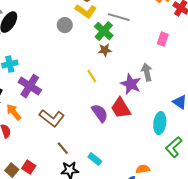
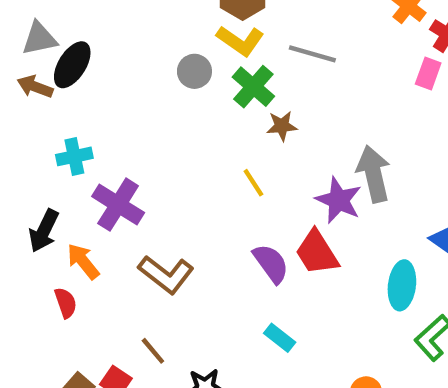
green cross: (104, 31) -> (253, 87), moved
pink rectangle: (163, 39) -> (428, 74), moved
gray arrow: (147, 72) -> (374, 174), size x1.4
brown line: (63, 148) -> (153, 351), moved
cyan rectangle: (95, 159) -> (280, 338), moved

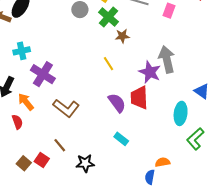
pink rectangle: (428, 74) -> (169, 11), moved
red trapezoid: (317, 253) -> (139, 98), turned 30

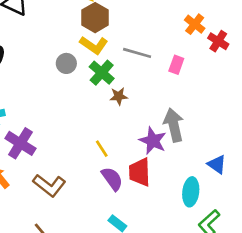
yellow line: (109, 64) -> (102, 149), moved

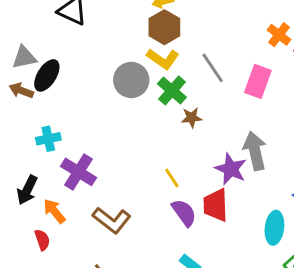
gray line: (137, 53) -> (213, 68), turned 40
gray circle: (66, 63) -> (131, 80), size x1.5
pink rectangle: (176, 65) -> (258, 81), size x1.5

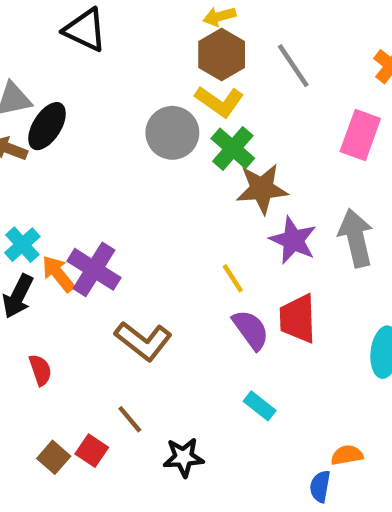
gray line: (213, 68) -> (293, 66), moved
brown star: (192, 118) -> (262, 189), size x1.6
cyan cross: (48, 139) -> (22, 245), moved, turned -30
purple star: (231, 169) -> (293, 240), moved
orange arrow: (54, 211) -> (58, 274), moved

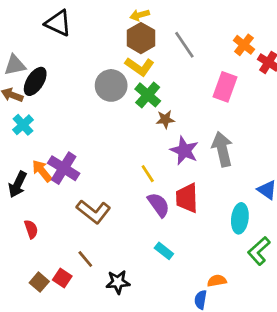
brown star: (262, 189) -> (165, 119), size x0.6
cyan cross: (22, 245) -> (23, 125), moved

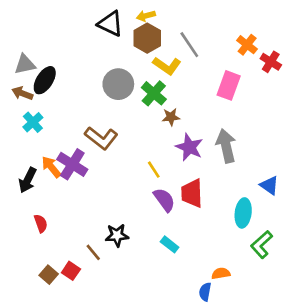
black triangle: (58, 23) -> (110, 24), moved
yellow L-shape: (140, 66) -> (167, 66), moved
brown L-shape: (93, 212) -> (101, 138), moved
black star: (118, 282) -> (117, 235), moved

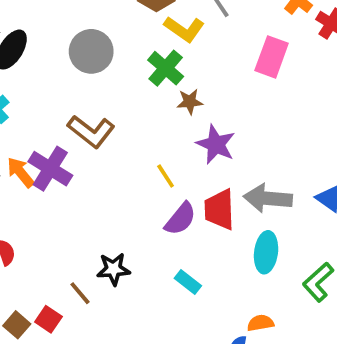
gray circle: (118, 84) -> (91, 51), moved
gray arrow: (226, 146) -> (268, 198), moved, turned -72
purple semicircle: (164, 200) -> (180, 219), turned 75
cyan ellipse: (243, 213) -> (266, 252), moved

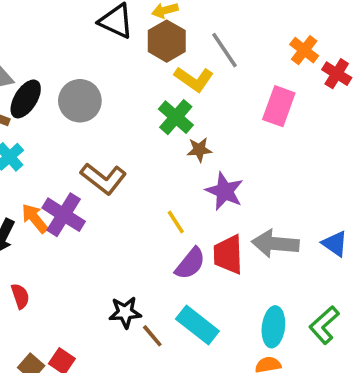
gray circle: (91, 51) -> (80, 101), moved
cyan ellipse: (266, 252) -> (273, 327), moved
cyan rectangle: (188, 282) -> (197, 325), size x1.6
brown line: (80, 293) -> (152, 336), moved

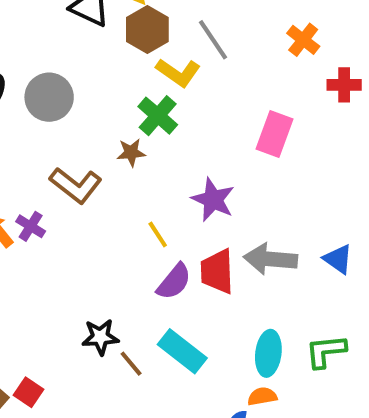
red cross: (337, 74) -> (344, 85), moved, turned -32
pink rectangle: (279, 106) -> (275, 134), moved
brown star: (199, 150) -> (131, 153), moved
purple cross: (64, 215) -> (31, 226), size x0.6
green L-shape: (324, 325) -> (326, 351), turned 36

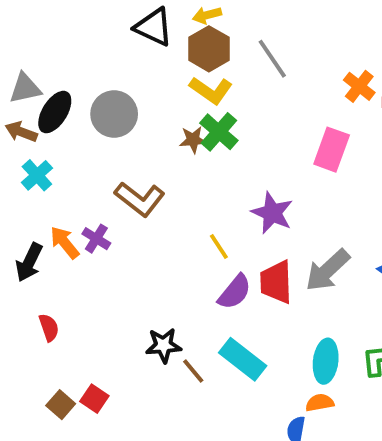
orange cross: (303, 40) -> (359, 86), moved
yellow L-shape: (178, 73) -> (211, 90), moved
brown star: (131, 153) -> (193, 140), moved
gray arrow: (270, 259) -> (328, 270), turned -48

